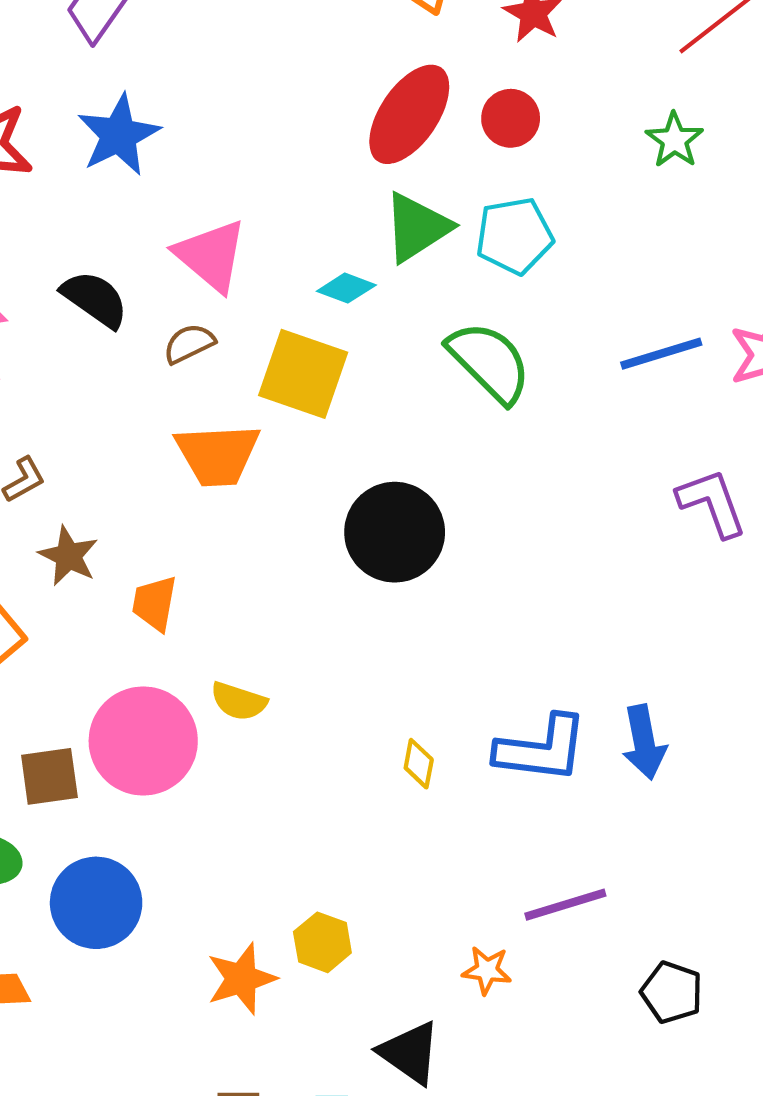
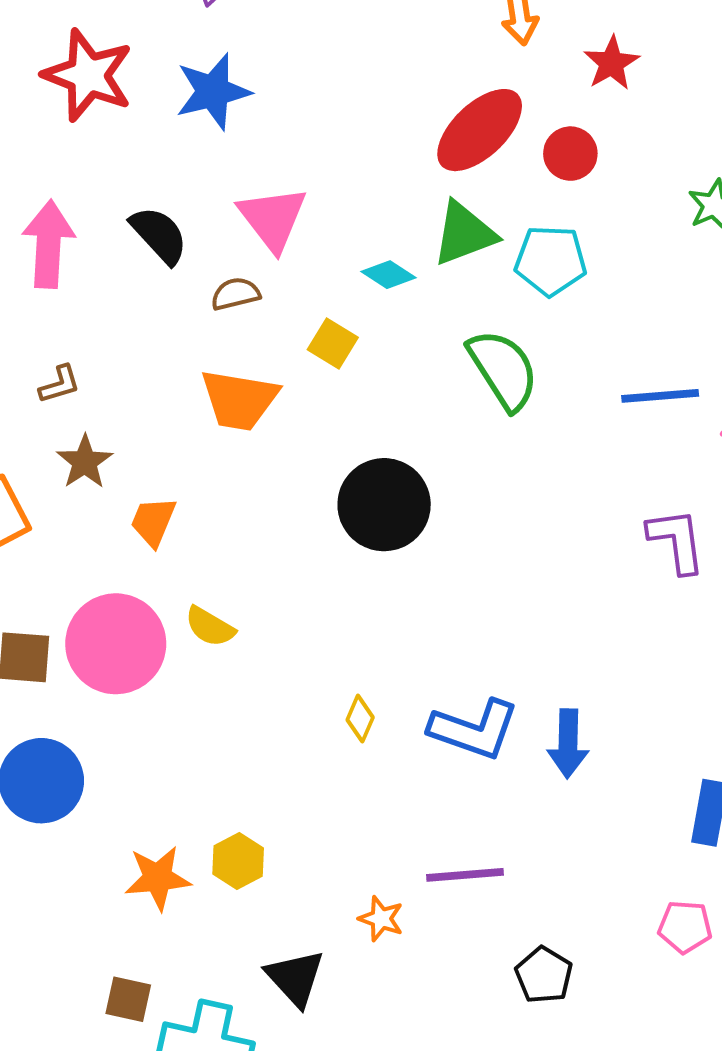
yellow square: (303, 374) -> (333, 344), size x0.6

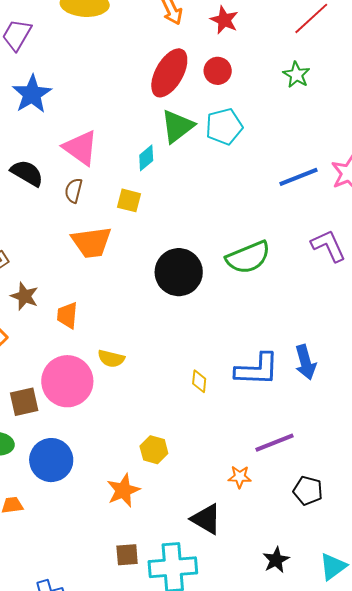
cyan diamond: (389, 275) -> (146, 158), turned -56
brown semicircle: (235, 294) -> (74, 191), turned -45
green semicircle: (503, 370) -> (248, 257), moved, turned 117
yellow hexagon: (238, 861) -> (154, 450), moved
black pentagon: (544, 975) -> (308, 491), moved

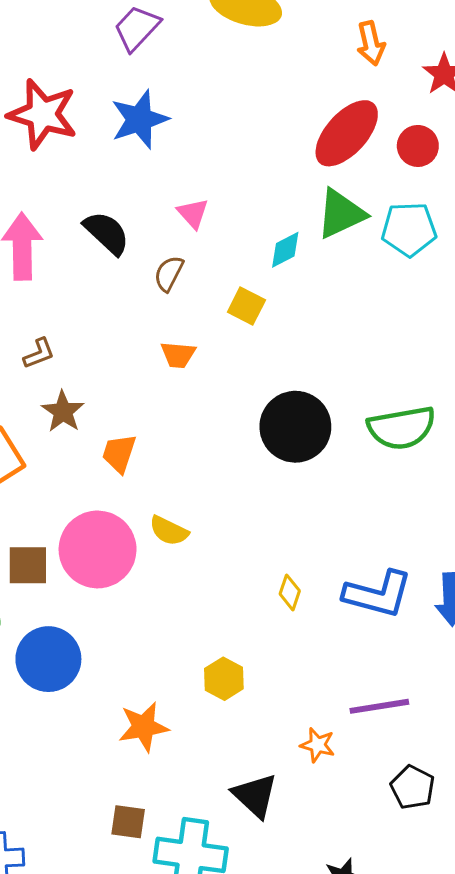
pink triangle: (81, 148) -> (193, 213), size x0.6
orange trapezoid: (91, 242) -> (178, 355), size x0.6
yellow hexagon: (154, 450) -> (224, 679), moved

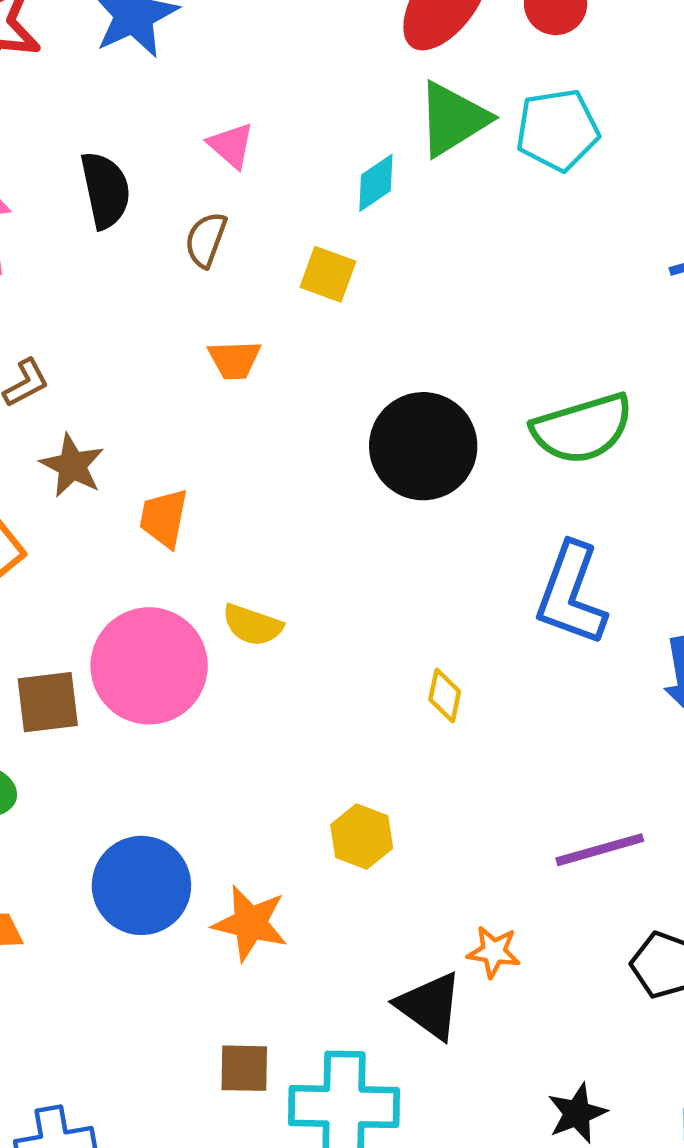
black semicircle: (107, 233) -> (105, 190), turned 42
blue L-shape: (378, 594) -> (571, 594), moved, turned 102
blue circle: (48, 659) -> (141, 885), moved
orange star: (144, 727) -> (250, 923), turned 30
orange star: (318, 745) -> (494, 952), moved

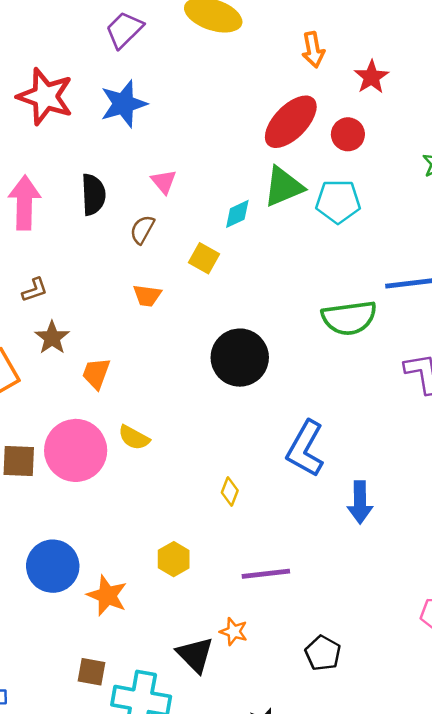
green semicircle: (582, 429) -> (349, 318), moved
purple line: (600, 850) -> (266, 574), moved

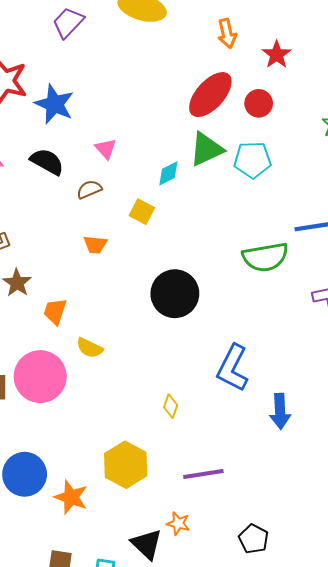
blue star: (124, 104) -> (54, 104), moved, turned -30
black semicircle: (93, 195) -> (47, 162), turned -56
brown semicircle: (142, 229) -> (89, 189), turned 40
yellow semicircle: (134, 438) -> (90, 348), moved
yellow hexagon: (174, 559) -> (126, 465), size x1.6

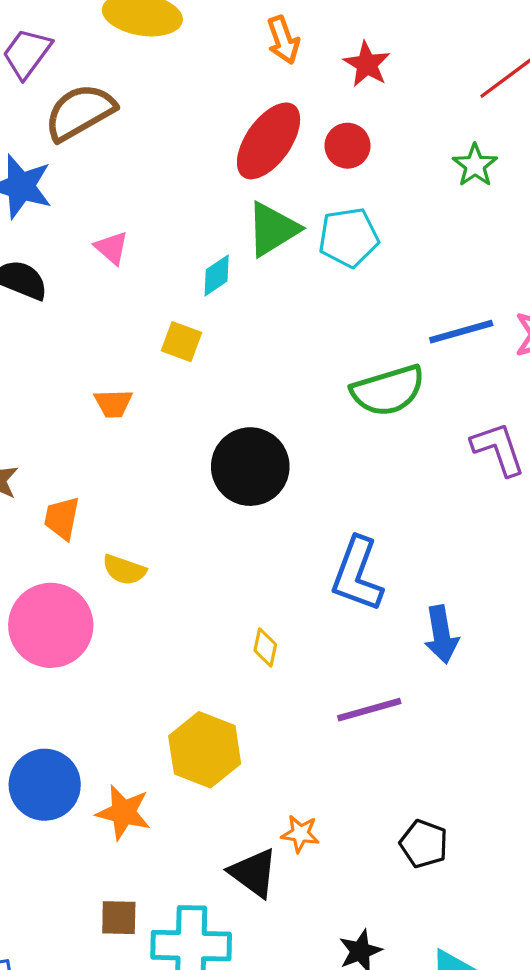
brown semicircle: (89, 189) -> (80, 112), moved, size x1.8
purple line: (203, 474) -> (369, 710), moved

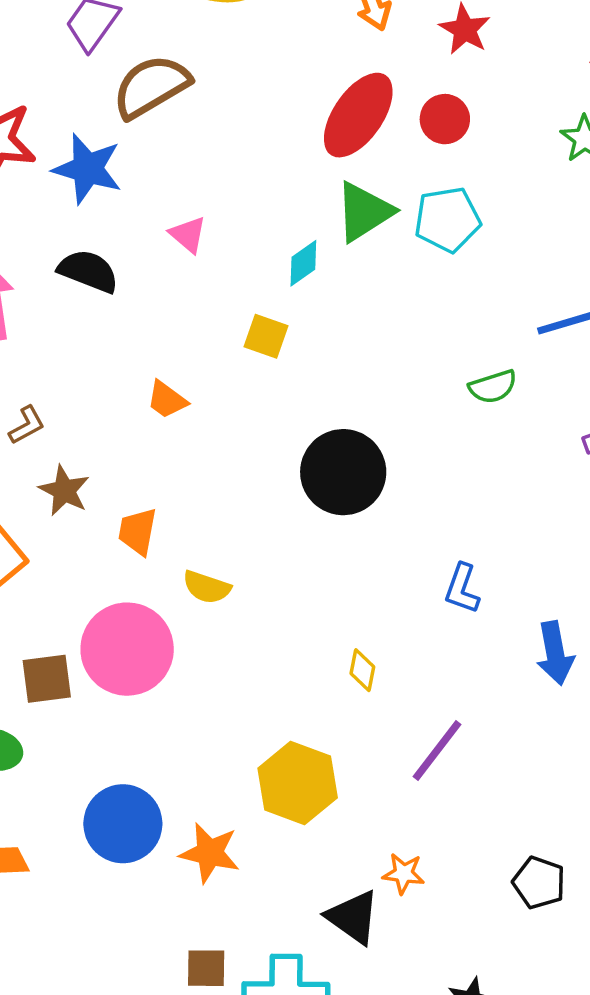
green semicircle: (388, 391) -> (493, 387), size x0.6
orange trapezoid: (113, 403) -> (167, 400), moved, turned 39
blue L-shape: (357, 574) -> (462, 589), size x0.6
purple line: (369, 710) -> (437, 750), moved, turned -36

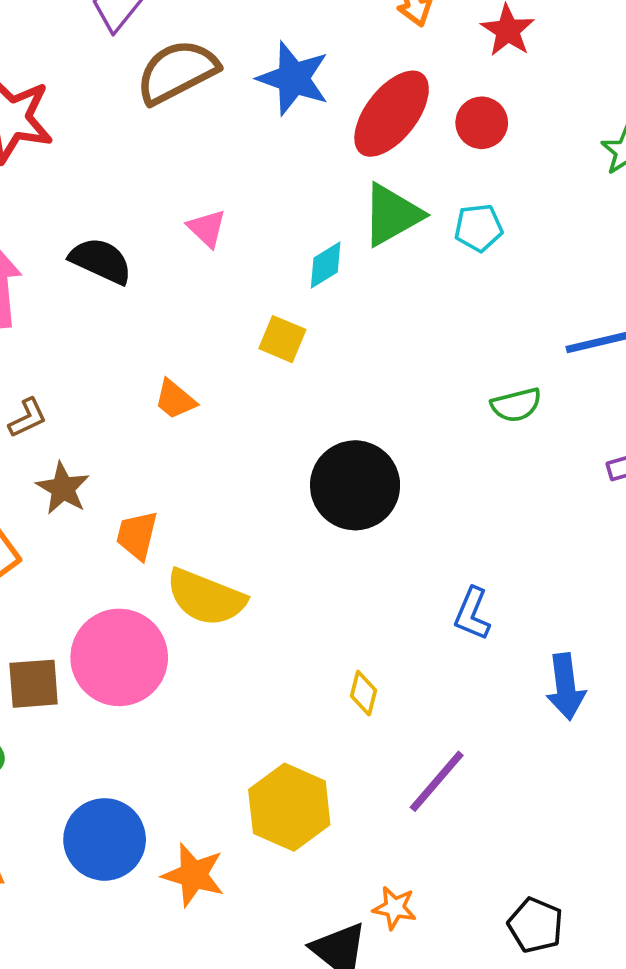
blue star: (87, 169) -> (293, 78), moved
cyan pentagon: (447, 220) -> (478, 228), size x0.7
yellow semicircle: (207, 587) -> (206, 597), size x1.6

